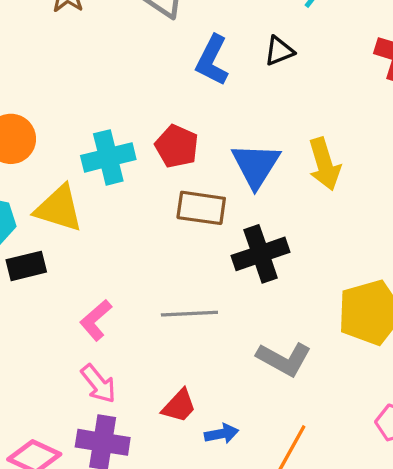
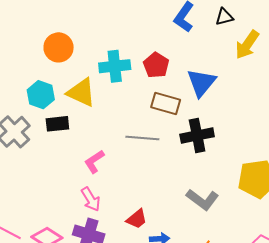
yellow arrow: (324, 164) -> (247, 45), moved, turned 44
gray line: (189, 314) -> (142, 138), moved

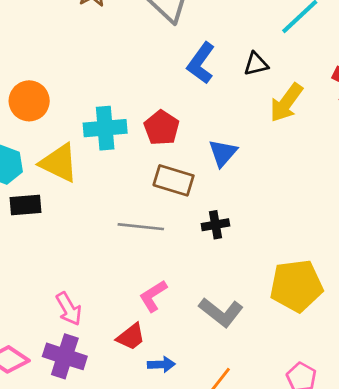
blue triangle: (201, 83) -> (223, 153), size x0.7
black cross: (197, 135) -> (215, 225), size x0.6
pink L-shape: (94, 161) -> (153, 296), moved

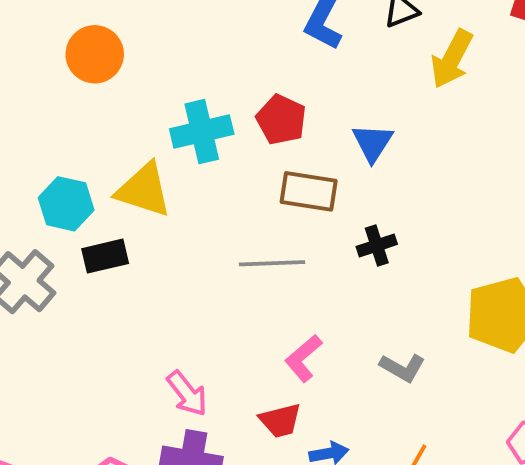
orange circle: (29, 101) -> (95, 54), moved
gray L-shape: (221, 312) -> (402, 368), size x0.7
red trapezoid: (131, 337) -> (280, 420), turned 32

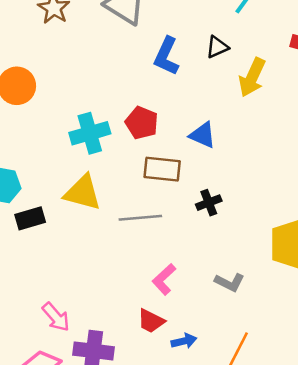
blue triangle: (373, 143) -> (203, 135), turned -36
yellow triangle: (144, 190) -> (83, 193), moved
pink arrow: (187, 394) -> (56, 317), moved
red trapezoid: (280, 420) -> (151, 321), turned 44

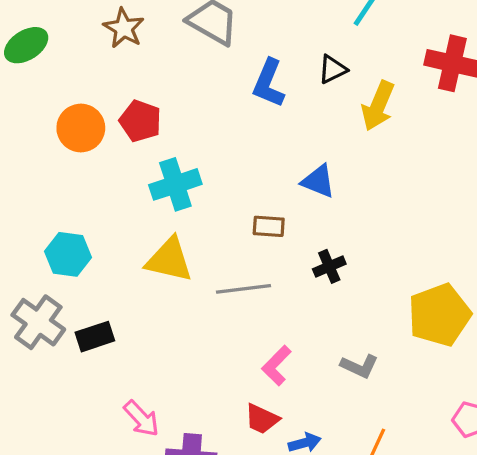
red pentagon: (142, 123) -> (140, 121), moved
brown rectangle: (162, 169) -> (269, 226), size x0.7
black rectangle: (30, 218) -> (95, 337), moved

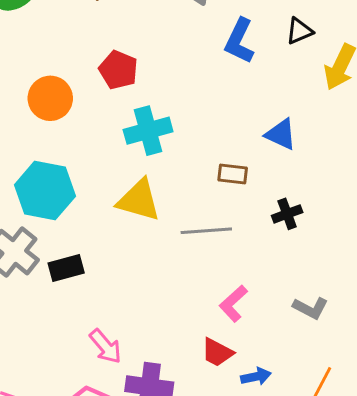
orange circle: (81, 128) -> (50, 98), moved
cyan hexagon: (68, 254) -> (45, 190), size x1.4

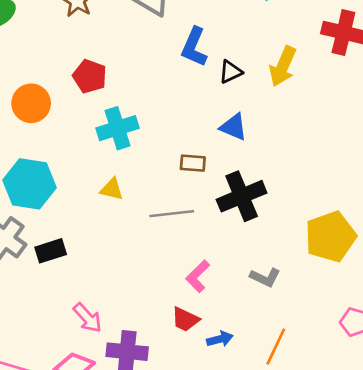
black triangle: (299, 31) -> (230, 72), moved
yellow triangle: (139, 200) -> (112, 189), size x0.6
black cross: (287, 214) -> (242, 196), size x1.8

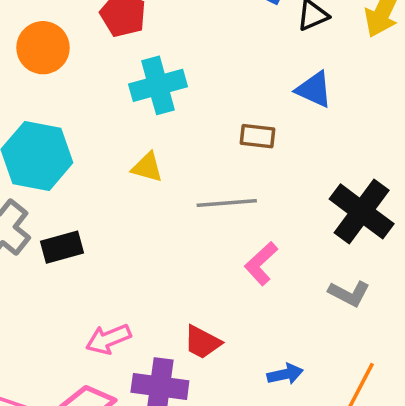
black cross: (242, 196) -> (362, 211), moved, turned -33
pink L-shape: (198, 276) -> (261, 264), moved
pink arrow: (88, 318) -> (108, 339), turned 108
red trapezoid: (185, 319) -> (202, 342), moved

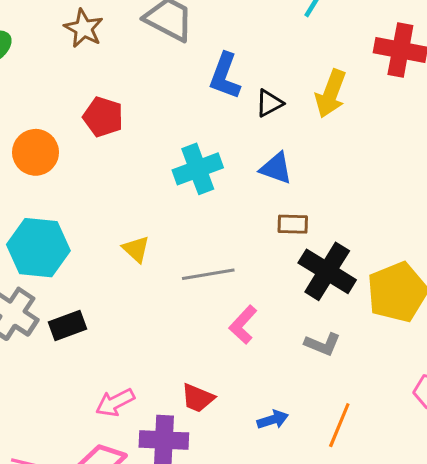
cyan cross: (158, 85) -> (198, 169), moved
brown rectangle: (258, 136) -> (293, 224), moved
yellow triangle: (147, 167) -> (136, 249), turned 32

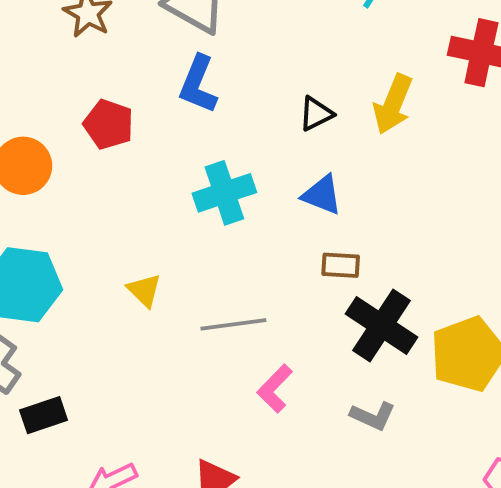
blue L-shape: (225, 76) -> (198, 84), moved
black rectangle: (67, 325) -> (44, 415), moved

